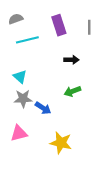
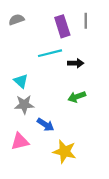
gray line: (89, 27) -> (86, 21), moved
cyan line: (27, 40) -> (50, 53), moved
blue arrow: (43, 108) -> (46, 125), moved

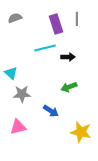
cyan triangle: (21, 81) -> (11, 73), moved
blue arrow: (46, 125) -> (51, 111), moved
yellow star: (65, 152) -> (81, 132), moved

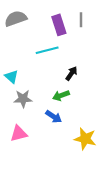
gray semicircle: (15, 18) -> (16, 19), size x1.5
black arrow: (68, 57) -> (71, 73), moved, turned -56
green arrow: (69, 87) -> (61, 96), moved

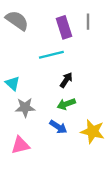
gray semicircle: (16, 19) -> (17, 20), turned 55
black arrow: (71, 73) -> (66, 80), moved
yellow star: (85, 139) -> (93, 131), moved

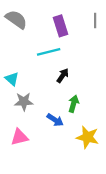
gray line: (88, 22) -> (95, 21), moved
green arrow: (66, 104) -> (73, 104), moved, turned 126
yellow star: (93, 131) -> (88, 137), moved

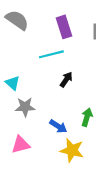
gray line: (95, 21) -> (95, 32), moved
green arrow: (73, 104) -> (87, 117), moved
yellow star: (88, 137) -> (72, 150), moved

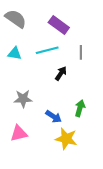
purple rectangle: (64, 27) -> (59, 25), turned -36
gray line: (95, 32) -> (81, 52), moved
cyan triangle: (13, 83) -> (15, 53), moved, turned -32

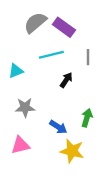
gray semicircle: (16, 19) -> (35, 23), moved, turned -75
cyan triangle: (15, 53) -> (16, 71), moved, turned -32

